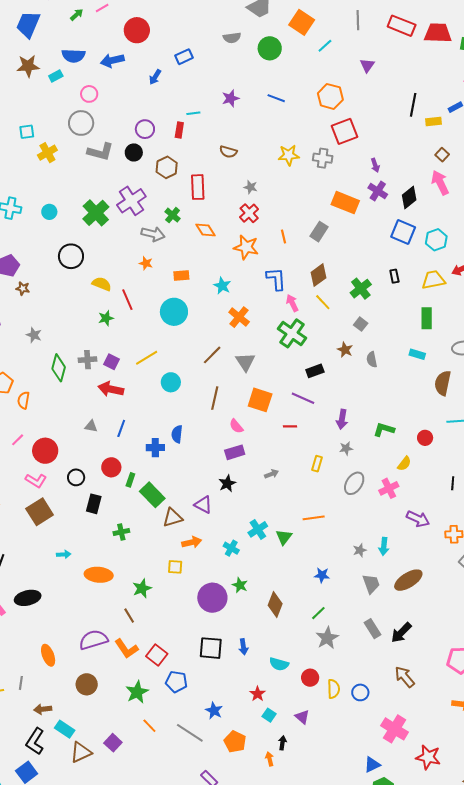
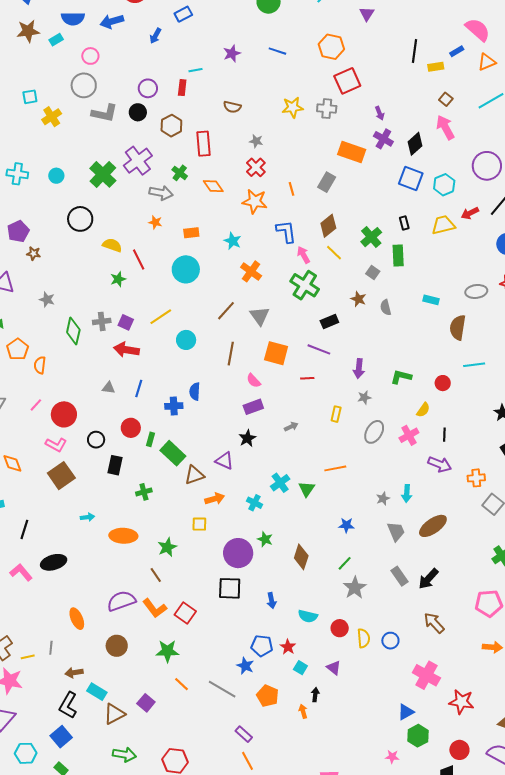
green rectangle: (427, 318) -> (398, 256), moved
black line: (453, 483) -> (444, 435), moved
black square: (211, 648) -> (230, 588), moved
blue pentagon: (176, 682) -> (262, 646), moved
green star: (137, 692) -> (167, 651), turned 30

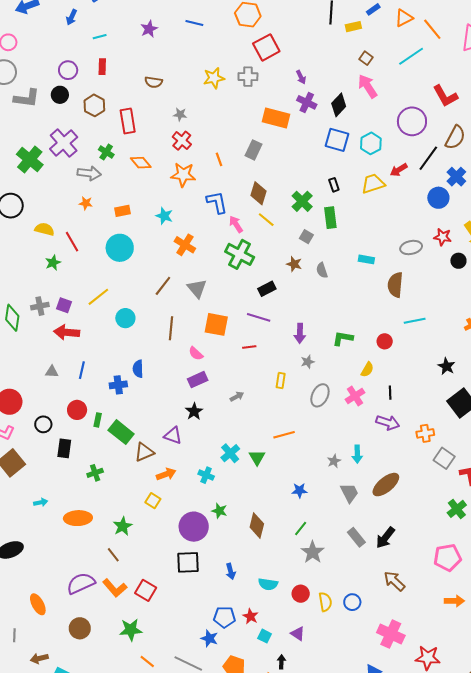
cyan line: (195, 70) -> (100, 37), moved
brown diamond: (328, 226) -> (258, 193), turned -30
yellow square: (199, 524) -> (153, 501), turned 35

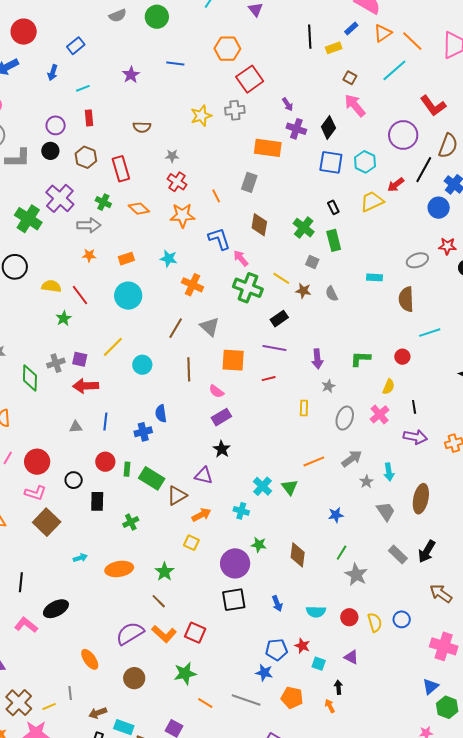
yellow line: (266, 220) -> (281, 278), moved
gray arrow: (237, 396) -> (352, 459), moved, size x1.5
brown ellipse: (386, 485) -> (421, 499), turned -32

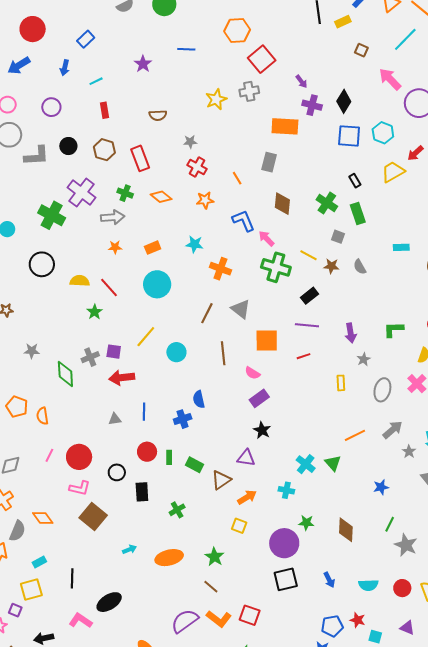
pink arrow: (355, 105) -> (390, 79), moved
purple circle: (56, 125) -> (51, 107), moved
orange star: (182, 215) -> (205, 200), size x0.7
green rectangle: (152, 478) -> (195, 465), size x0.7

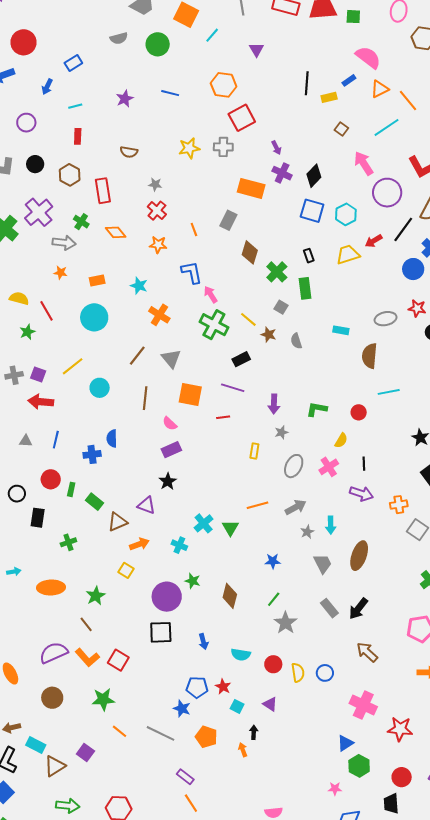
brown diamond: (282, 204) -> (250, 252), moved

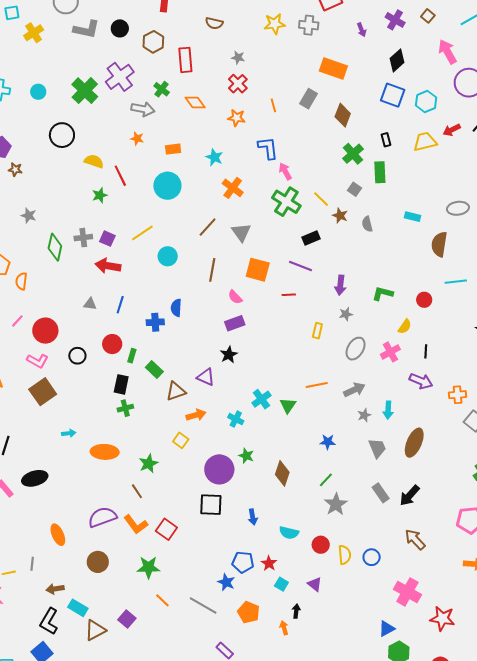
purple cross: (282, 173) -> (395, 20), moved
brown diamond: (250, 252) -> (343, 115), moved
black rectangle: (38, 518) -> (121, 384), moved

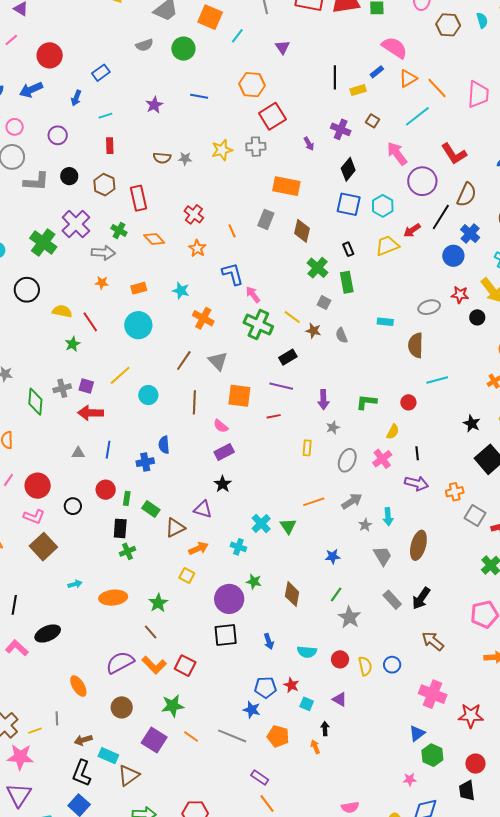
gray star: (238, 58) -> (185, 159), moved
orange star: (237, 118) -> (197, 248), turned 30
purple square: (127, 619) -> (154, 740), moved, size x1.4

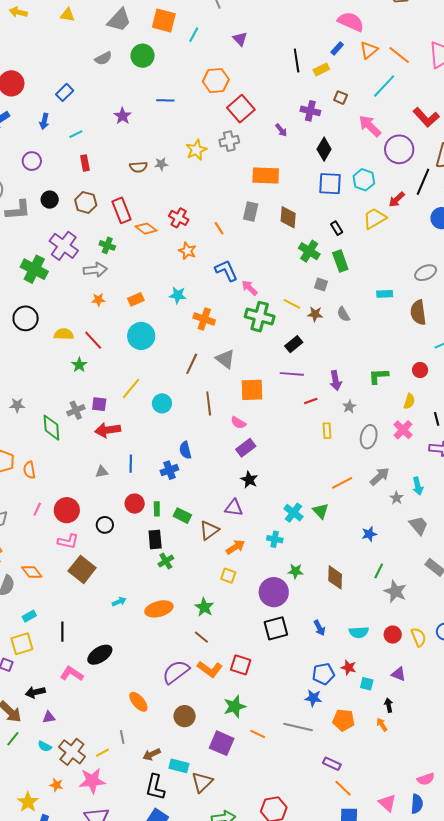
orange diamond: (154, 239) -> (146, 229), moved
red line: (274, 416) -> (311, 401), moved

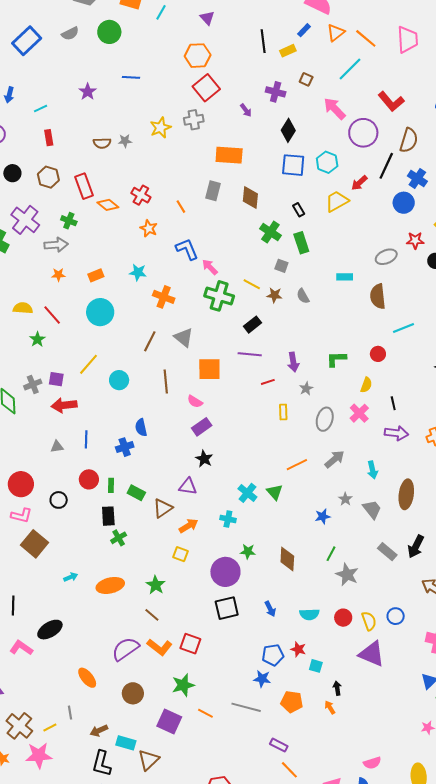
orange hexagon: (216, 81) -> (198, 56), moved
blue rectangle: (65, 92) -> (27, 41), moved, size x1.6
gray star: (396, 498) -> (345, 499), moved
purple triangle: (399, 674) -> (372, 654), moved, size x1.8

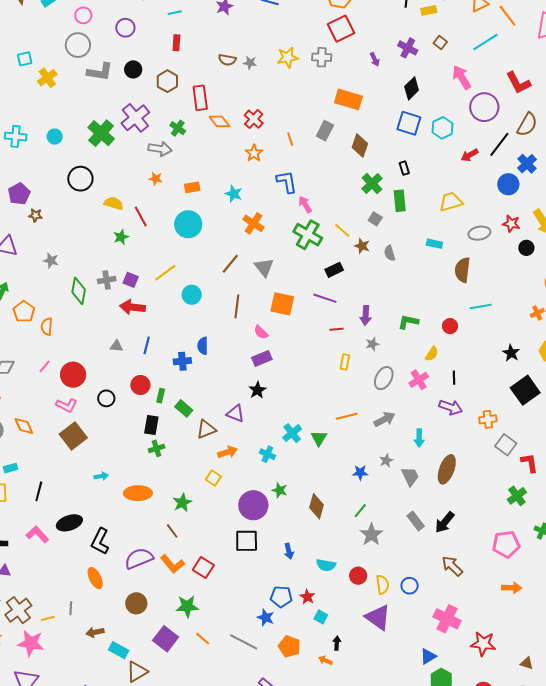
yellow trapezoid: (337, 201) -> (451, 202), moved
orange arrow: (330, 707) -> (325, 660), turned -48
black L-shape: (102, 764) -> (100, 541), moved

